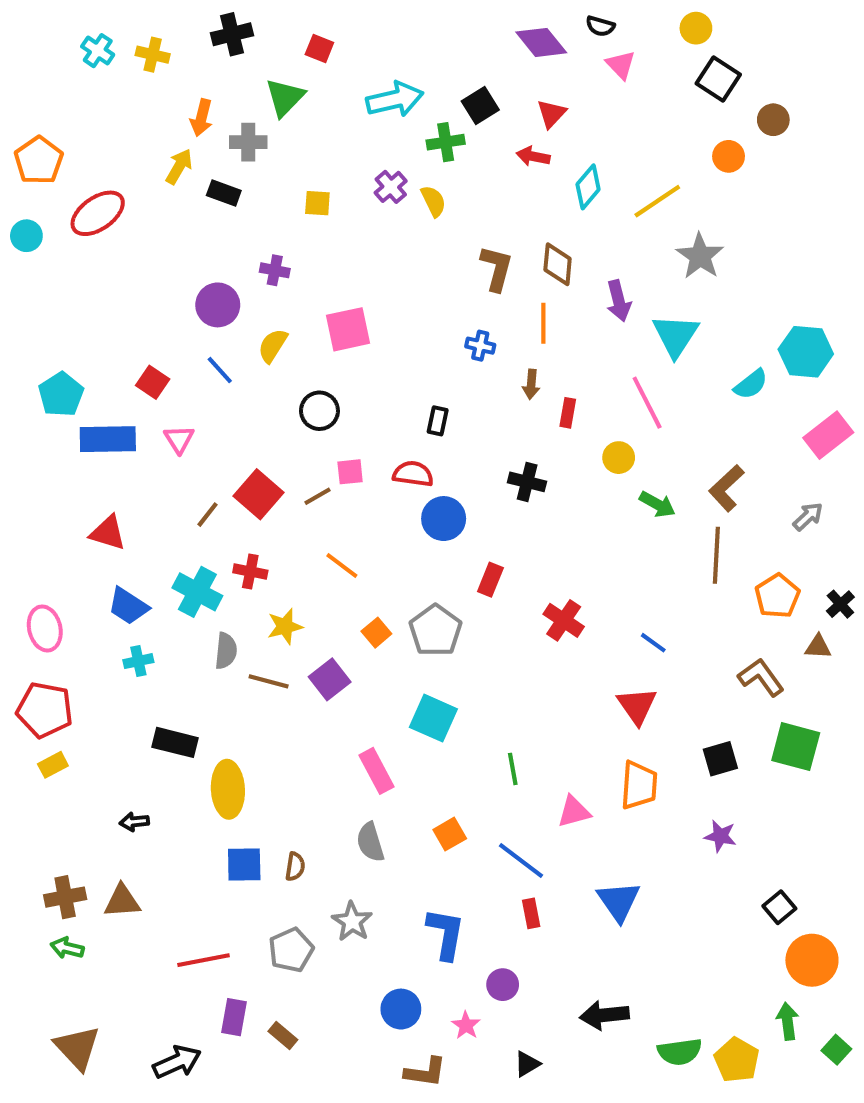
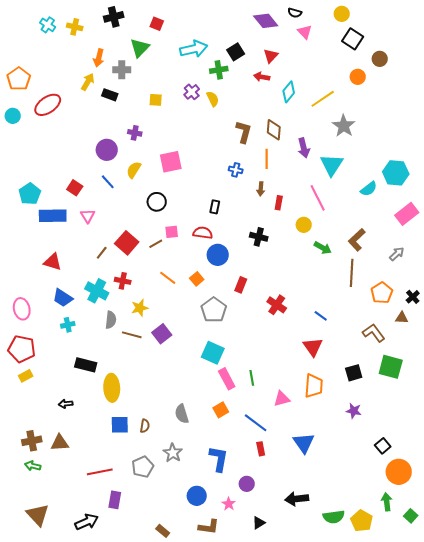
orange square: (376, 633) -> (197, 279), moved
pink rectangle: (376, 771) -> (227, 379), moved
brown rectangle: (283, 1035) -> (163, 531), moved

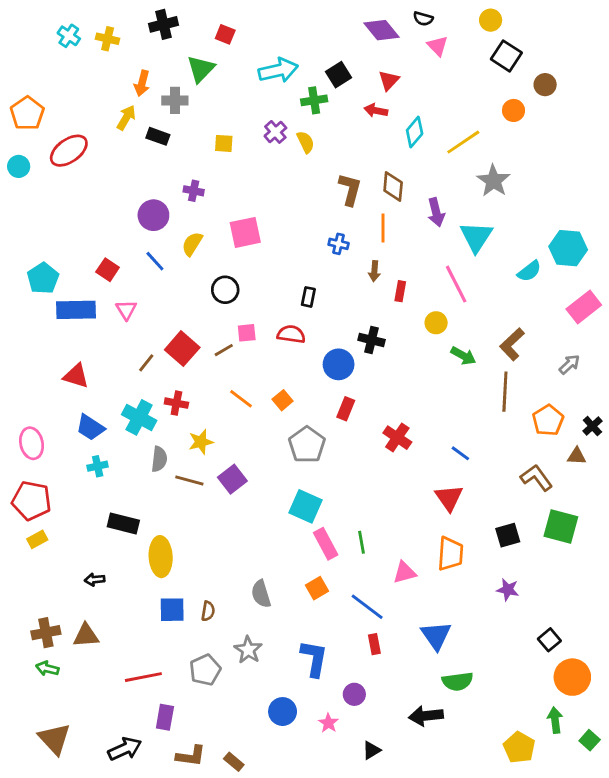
blue circle: (218, 255) -> (339, 364), moved
green semicircle: (334, 517) -> (458, 681), moved
brown L-shape: (209, 527) -> (191, 756), moved

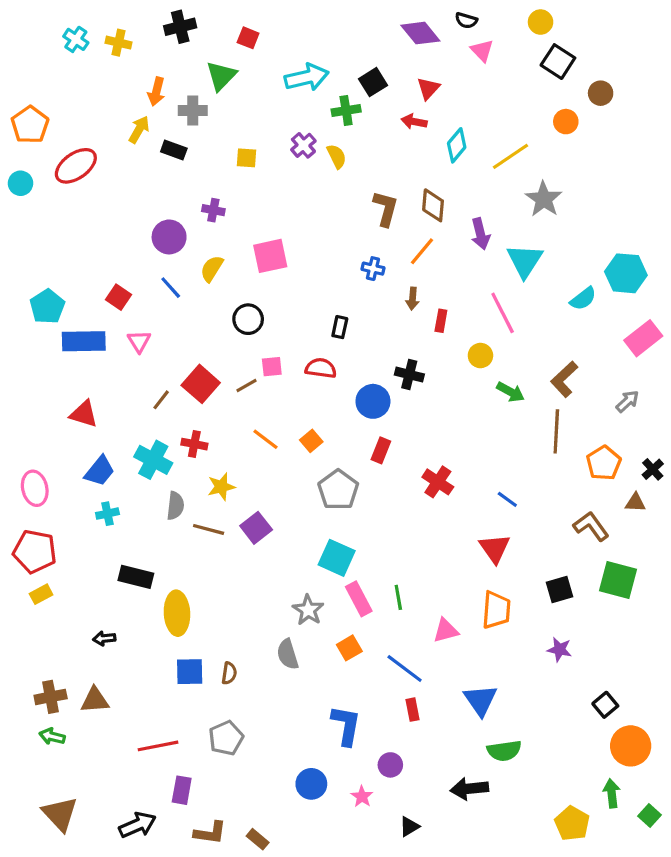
orange line: (383, 228) -> (422, 251), turned 40
blue trapezoid: (90, 427) -> (100, 471), turned -84
gray star: (248, 650) -> (308, 610), moved

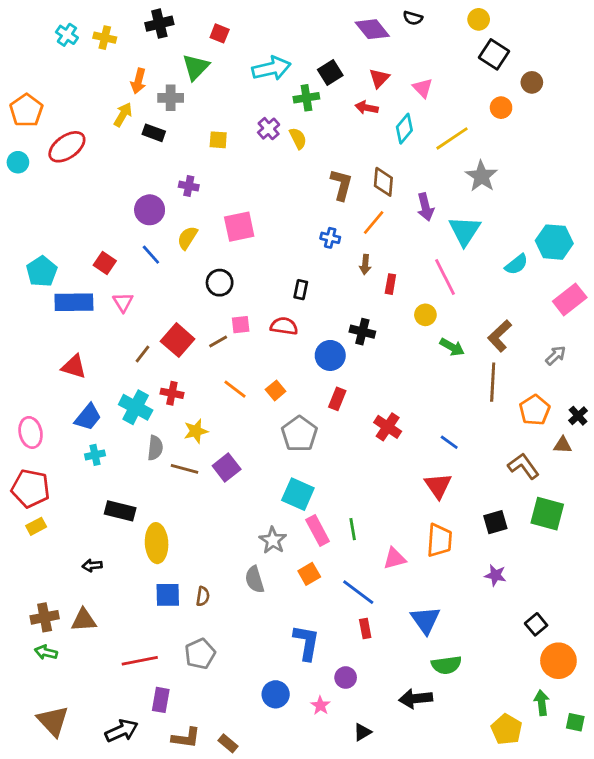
pink triangle: (482, 50) -> (423, 88), moved
green square: (650, 815) -> (575, 722), turned -30

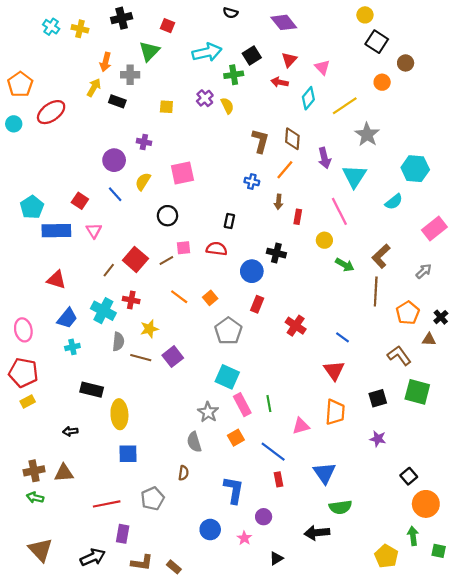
black semicircle: (413, 18) -> (230, 13), moved
cyan hexagon: (554, 242) -> (415, 169), moved
brown semicircle: (203, 596) -> (183, 473), moved

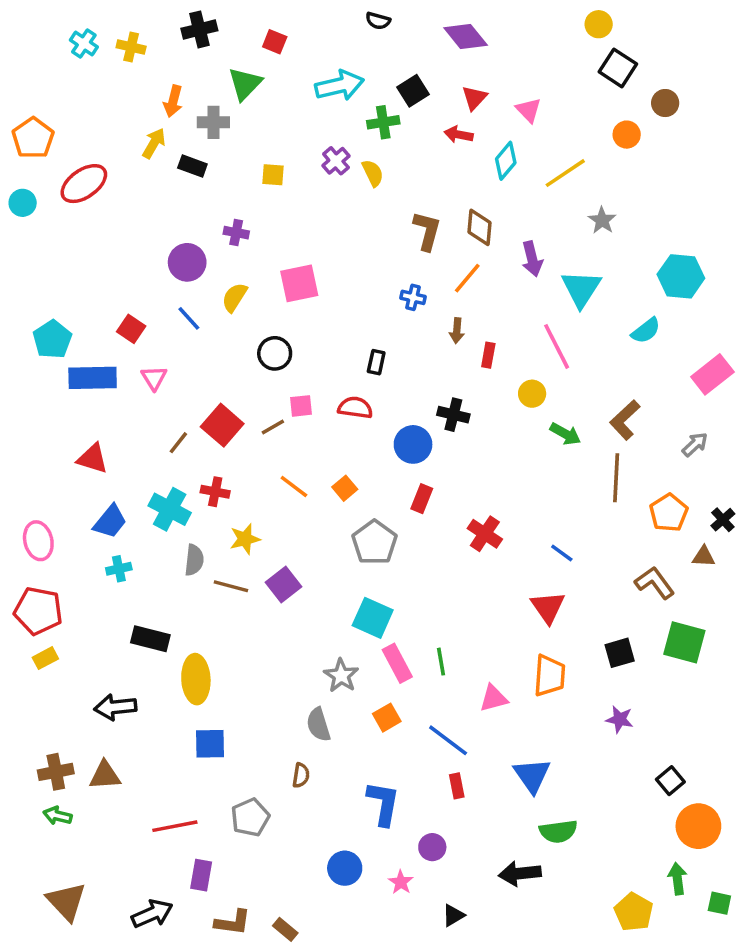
gray star: (367, 135) -> (602, 220), size x0.7
black arrow: (70, 431) -> (115, 707), size x1.6

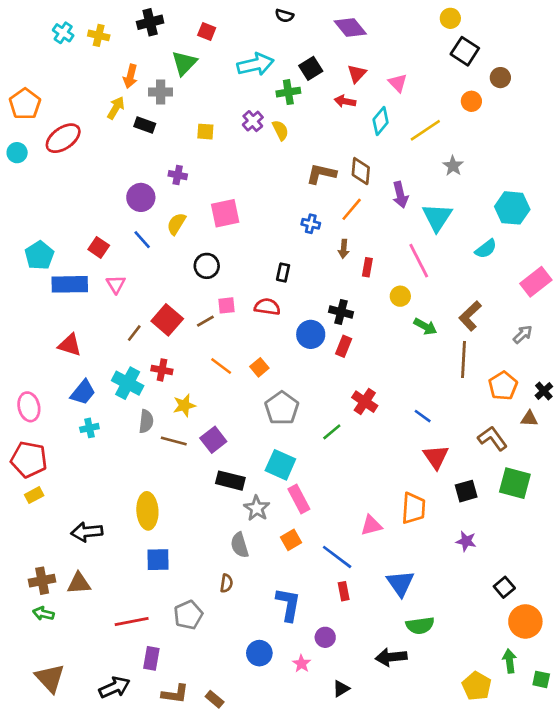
brown L-shape: (427, 231) -> (321, 174), turned -92
red rectangle: (422, 499) -> (344, 346), moved
red triangle: (548, 607) -> (436, 457), moved
black rectangle: (150, 639) -> (230, 481), moved
green line: (441, 662) -> (332, 432), moved, turned 60

